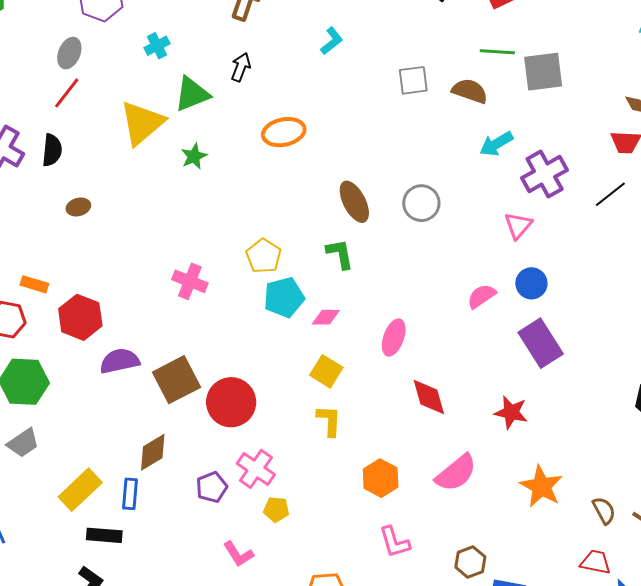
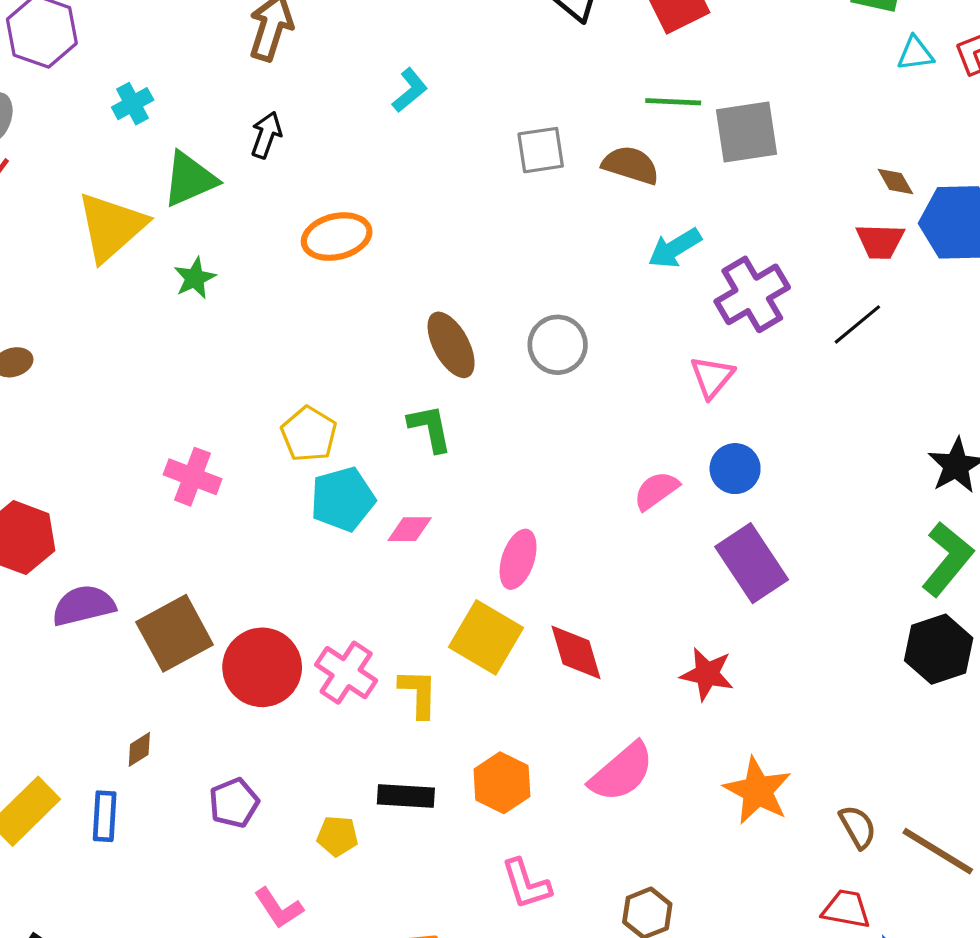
yellow square: (326, 371) -> (486, 637), moved, size x1.4
brown diamond: (153, 452) -> (139, 749), size x0.6
pink cross: (256, 469) -> (346, 673), moved
black rectangle: (104, 535) -> (406, 796), moved

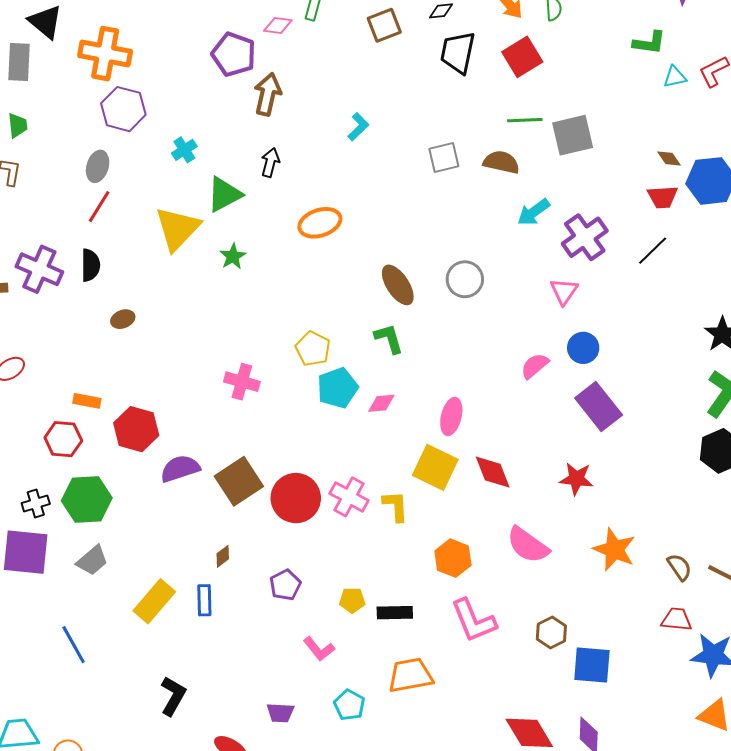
pink semicircle: (622, 772) -> (528, 545), turned 81
black rectangle: (406, 796) -> (395, 613), moved
pink L-shape: (526, 884) -> (474, 621), size x1.4

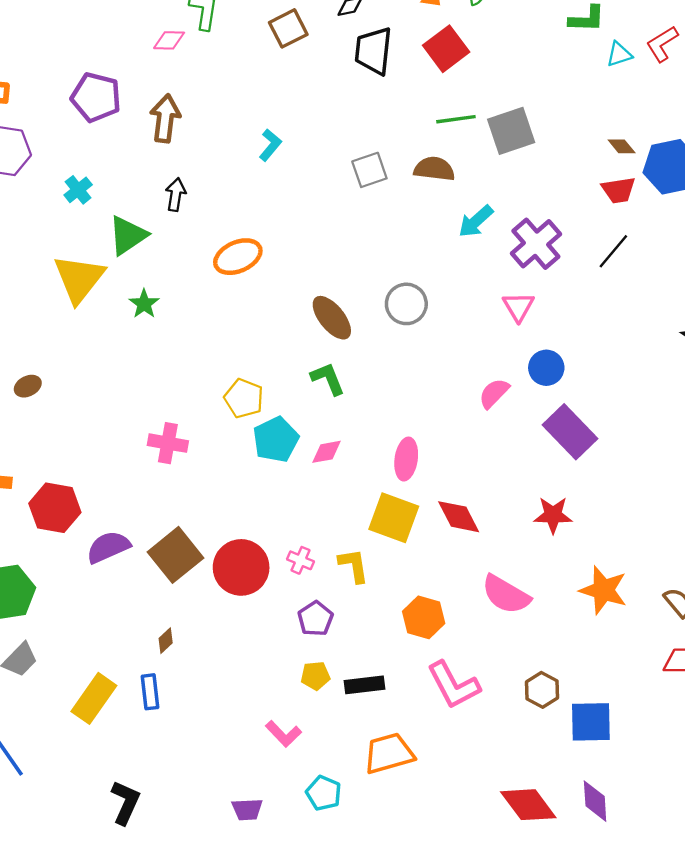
purple pentagon: (234, 54) -> (96, 97), moved
pink cross: (349, 497) -> (301, 560), size x0.6
purple pentagon: (285, 585) -> (315, 619), moved

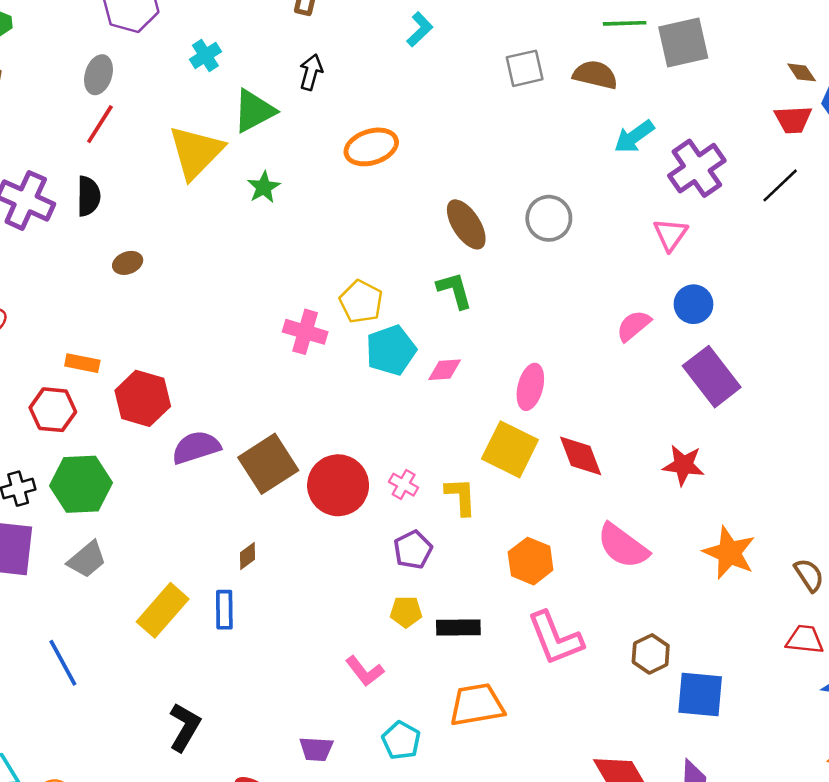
pink cross: (168, 443) -> (305, 332), moved

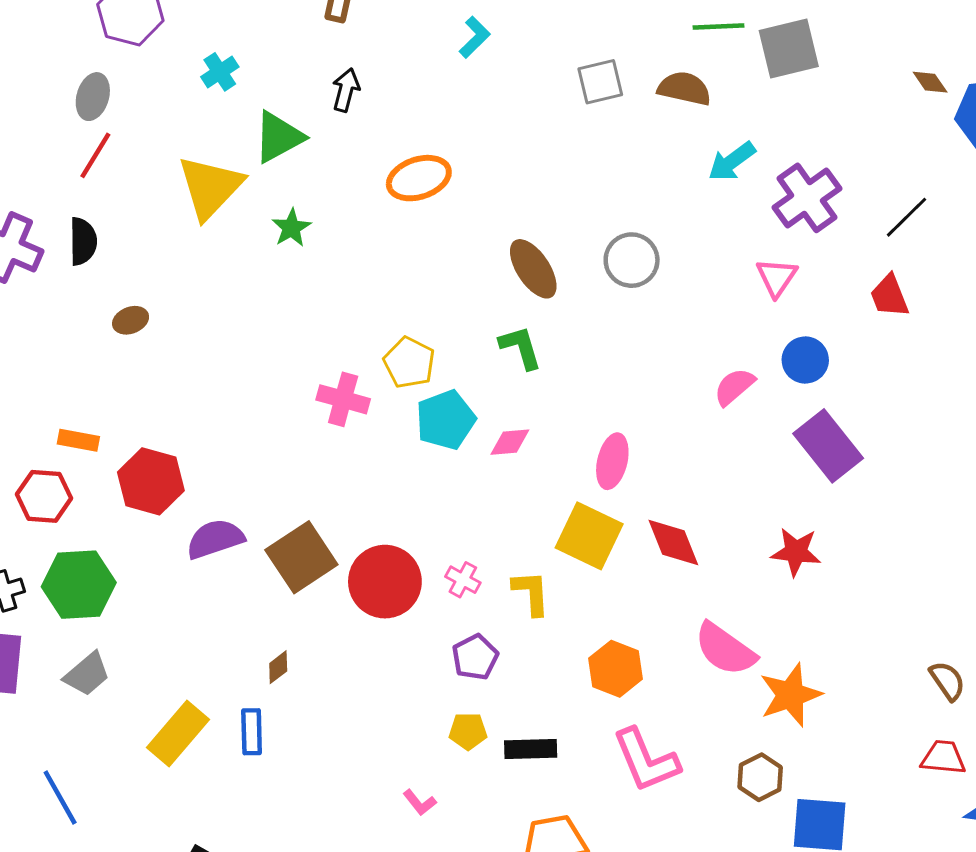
red trapezoid: (793, 120) -> (889, 296), moved, turned 72
orange star: (729, 553) -> (790, 695), moved, turned 30
pink L-shape: (365, 671) -> (420, 802), size x0.7

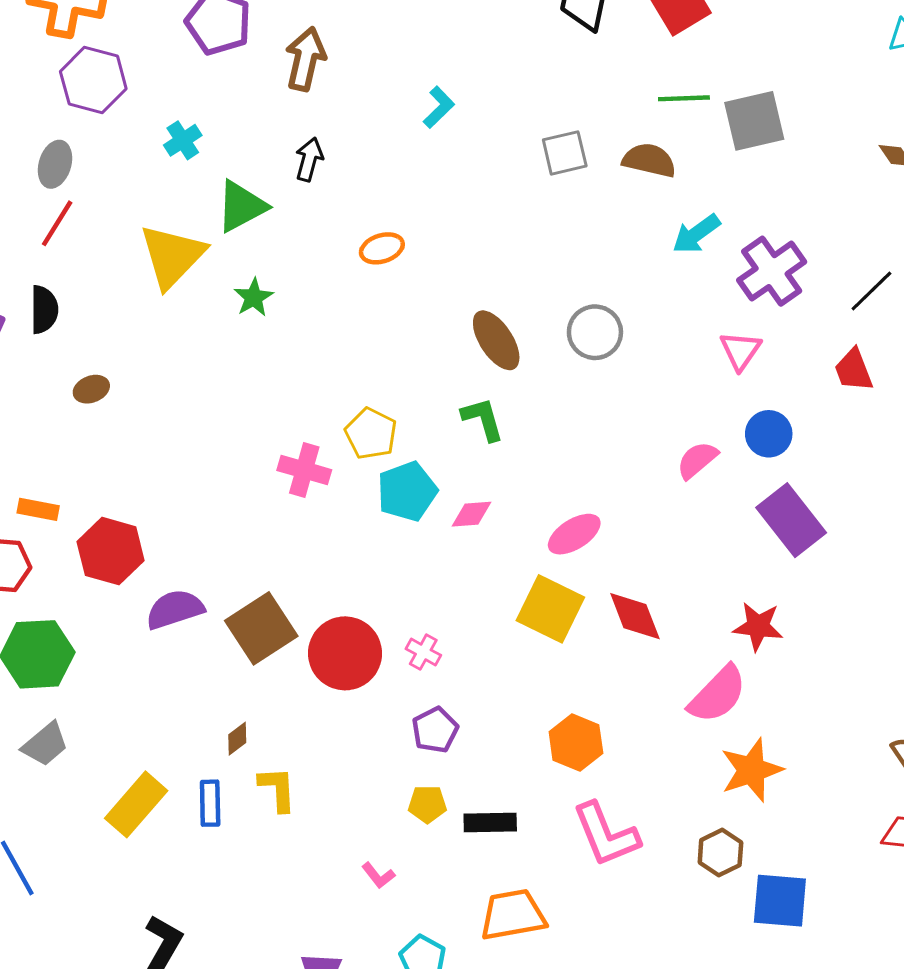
orange ellipse: (419, 178) -> (382, 248), size x0.7
pink ellipse: (612, 461) -> (574, 534), turned 44
yellow L-shape: (531, 593) -> (278, 789), moved
pink semicircle: (725, 649) -> (718, 694), moved, turned -82

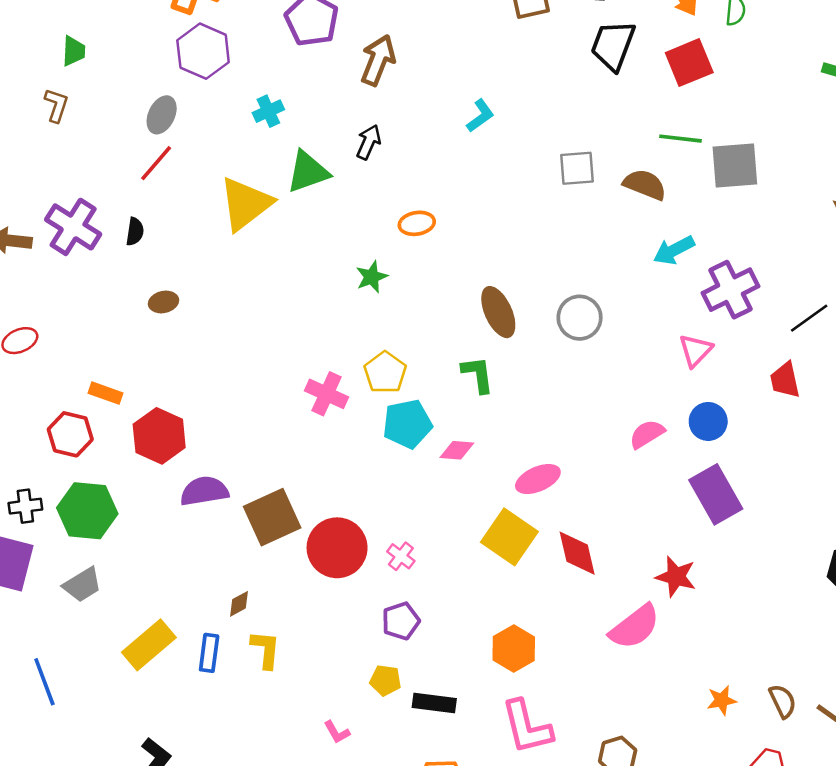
green star: (254, 297) -> (372, 277), moved
black semicircle: (44, 310) -> (135, 232), size x0.7
orange star: (751, 770) -> (722, 700), moved, size x0.6

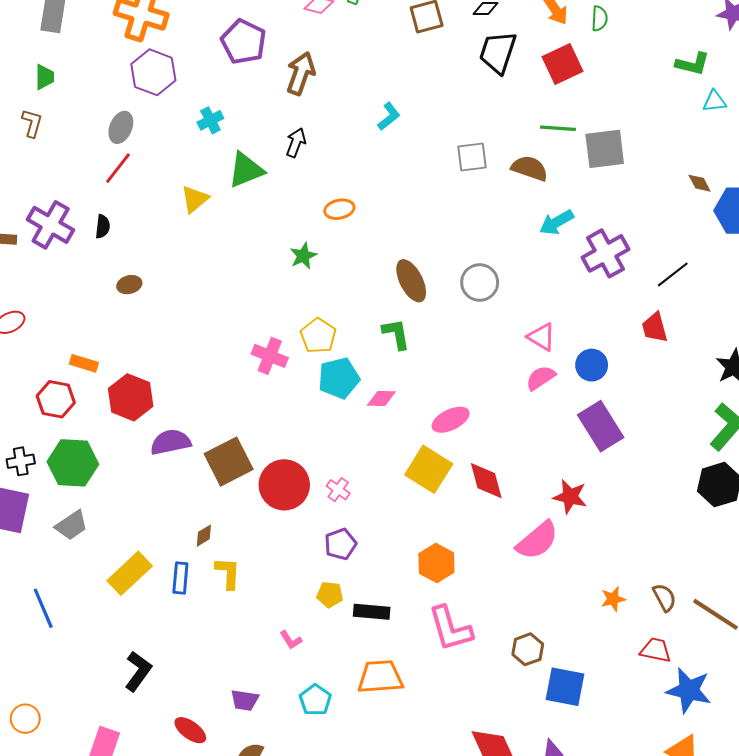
yellow triangle: (246, 204) -> (195, 199), size x0.6
pink triangle: (696, 350) -> (541, 337), moved, turned -40

